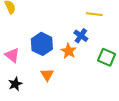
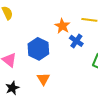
orange star: (69, 51) -> (62, 26), moved

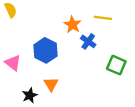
black star: (12, 88) -> (30, 95), moved

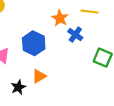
orange triangle: (51, 84) -> (39, 76), turned 32

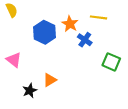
blue hexagon: (34, 43) -> (44, 32), moved

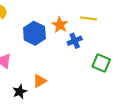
blue cross: (85, 40) -> (75, 41), turned 32

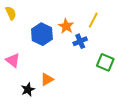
yellow line: (88, 18) -> (93, 20), turned -70

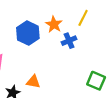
green square: (105, 62) -> (96, 81), moved
orange triangle: (47, 79) -> (33, 82), turned 40

